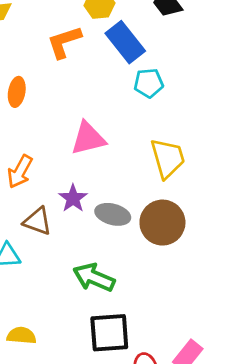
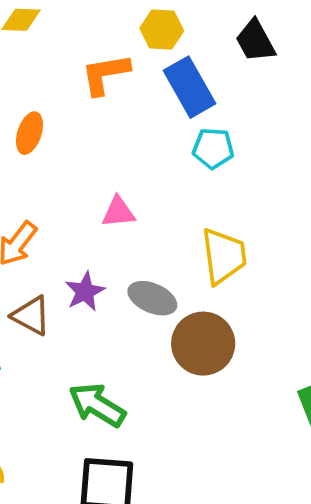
pink triangle: (88, 138) -> (118, 212), size x0.7
gray ellipse: (113, 214) -> (152, 298), moved

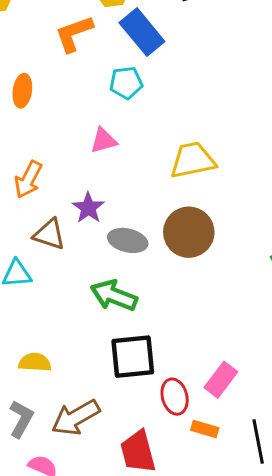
cyan pentagon: (213, 148) -> (126, 83), moved
yellow trapezoid: (224, 256) -> (193, 160), turned -84
gray ellipse: (152, 298) -> (128, 240), moved

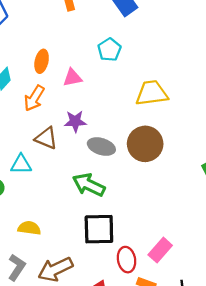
cyan pentagon: (126, 83) -> (109, 50), moved, turned -30
orange ellipse: (22, 91) -> (42, 61), moved
pink triangle: (103, 140) -> (73, 78), moved
purple star: (88, 208) -> (75, 121), turned 30

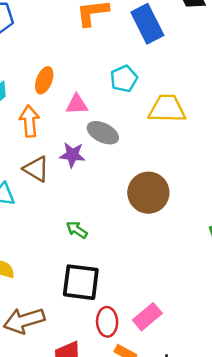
yellow trapezoid: (152, 93) -> (167, 109), moved
orange arrow: (34, 98) -> (29, 121), turned 135
gray ellipse: (101, 147) -> (103, 133), moved
green arrow: (89, 185) -> (77, 230), size x0.6

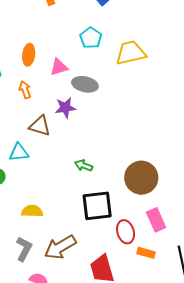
orange arrow: (29, 121) -> (25, 90), size x0.7
brown circle: (148, 193) -> (141, 178), moved
pink rectangle: (147, 317) -> (156, 220), turned -60

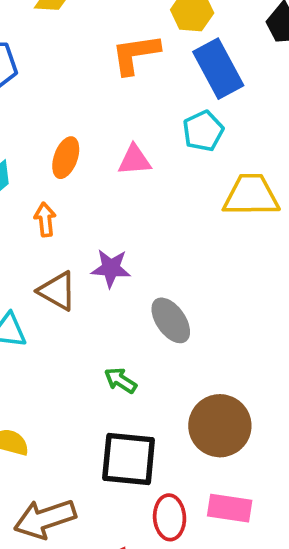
cyan pentagon: (91, 38) -> (203, 131), moved
pink triangle: (59, 67) -> (134, 160), moved
gray ellipse: (85, 84) -> (171, 320), moved, turned 30
pink rectangle: (156, 220) -> (230, 508), turned -70

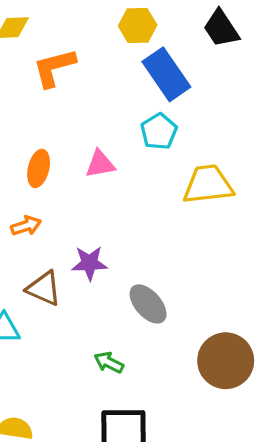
orange L-shape: (135, 54) -> (54, 68), moved
orange arrow: (45, 220) -> (26, 226), turned 84
brown circle: (220, 426) -> (226, 361), moved

